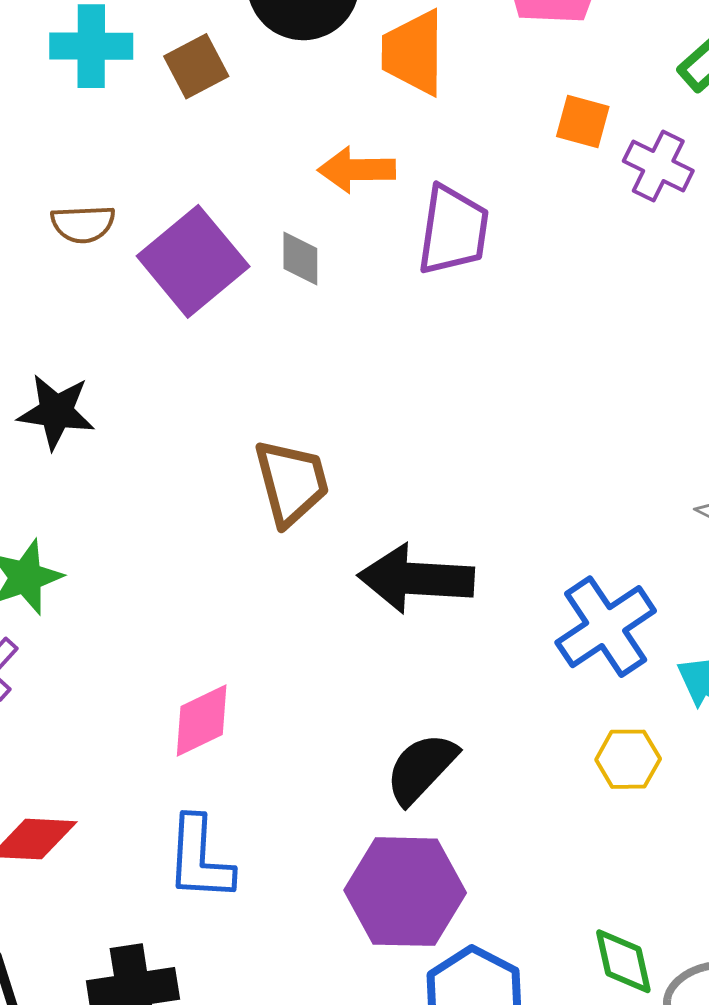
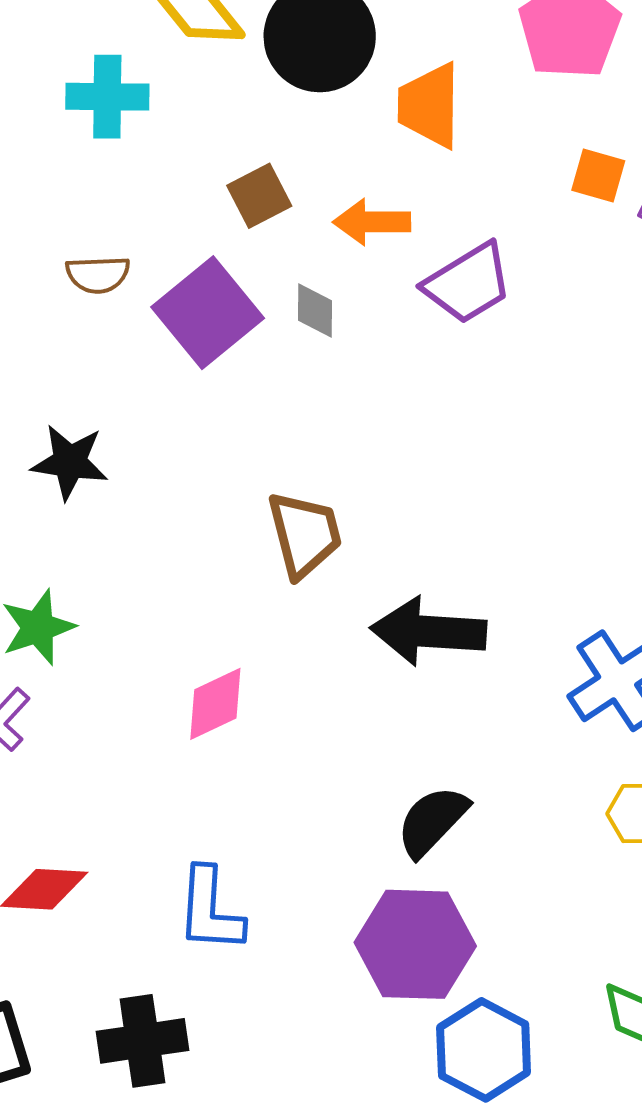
brown square: (196, 66) -> (259, 196), moved
purple trapezoid: (453, 230) -> (468, 283), turned 50
pink diamond: (202, 721) -> (215, 704), moved

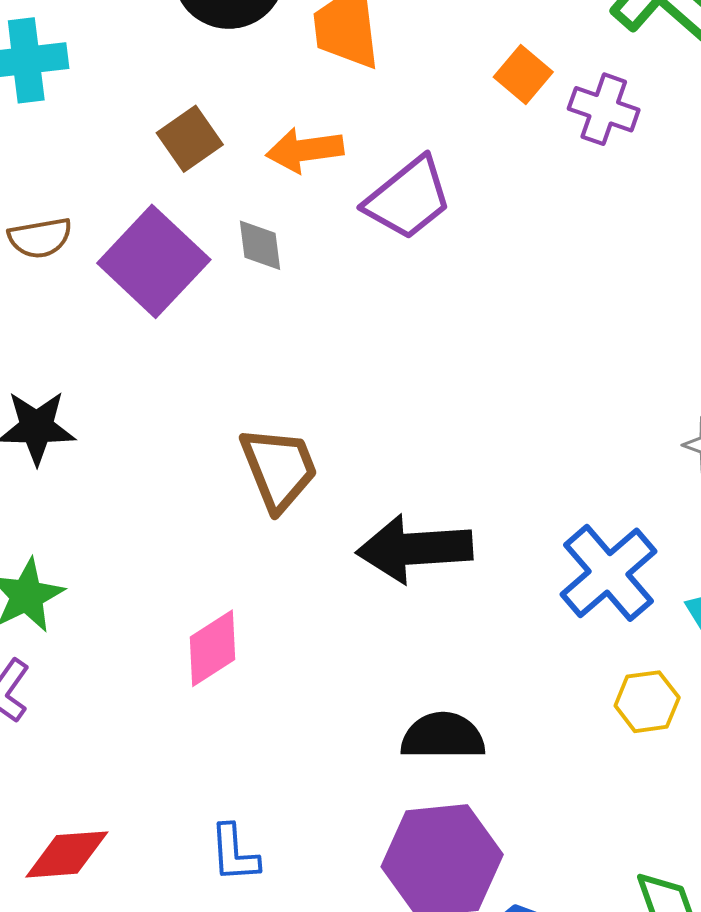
orange square: (598, 176) -> (523, 74), turned 32
black semicircle: (432, 821) -> (443, 736), turned 54
blue L-shape: (210, 910) -> (234, 853), size x0.7

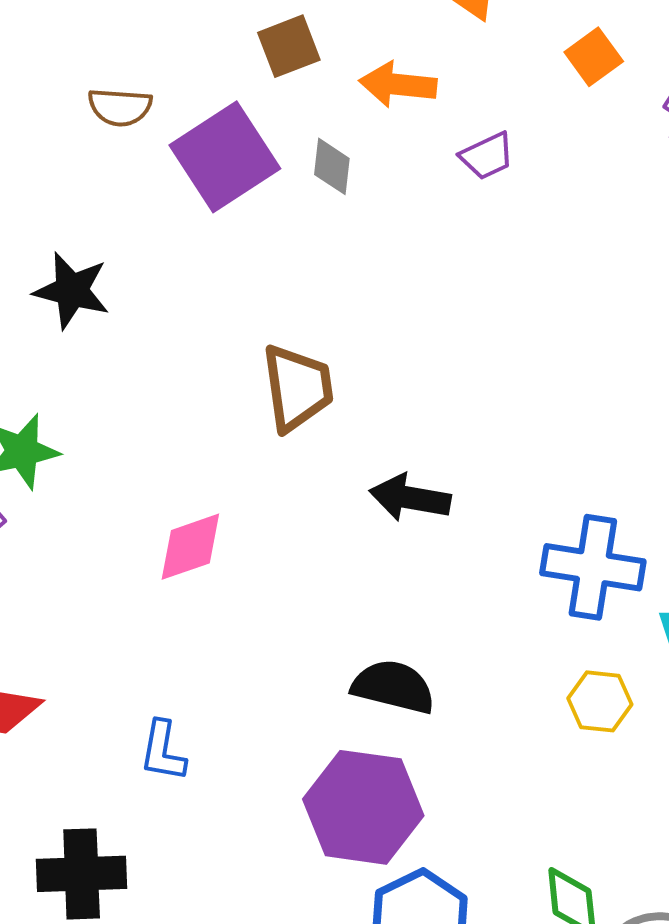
orange square: (523, 74) -> (594, 57), moved
purple trapezoid: (408, 198) -> (487, 156), size x0.6
black arrow: (414, 549) -> (410, 498), size x0.7
blue cross: (608, 573) -> (593, 567), turned 36

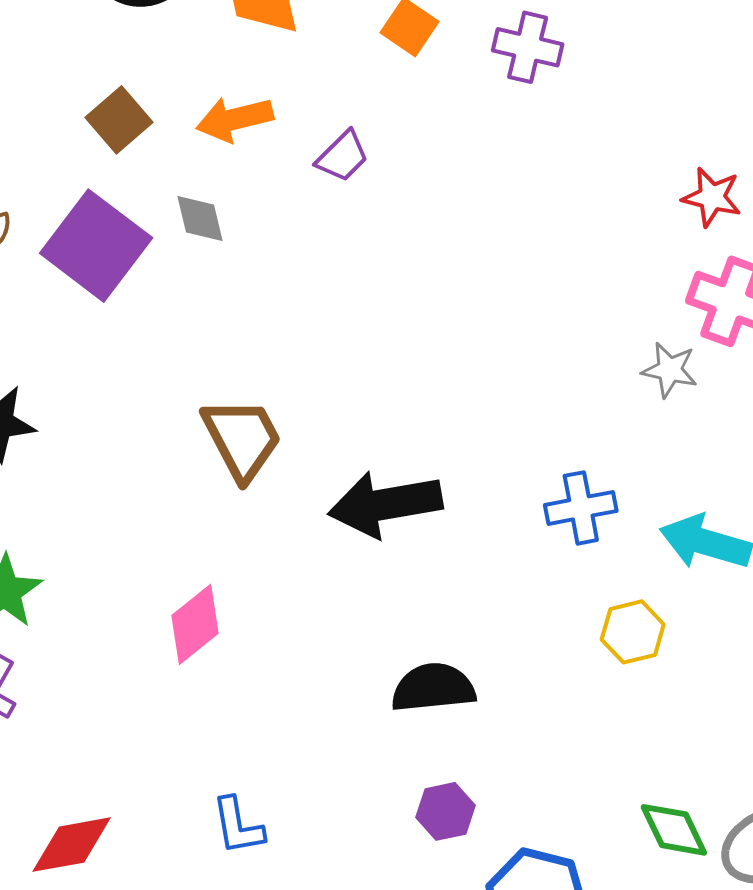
black arrow: (410, 498) -> (385, 504), size x1.4
blue cross: (593, 567) -> (581, 508), size x0.7
purple hexagon: (363, 807) -> (445, 811), size x0.5

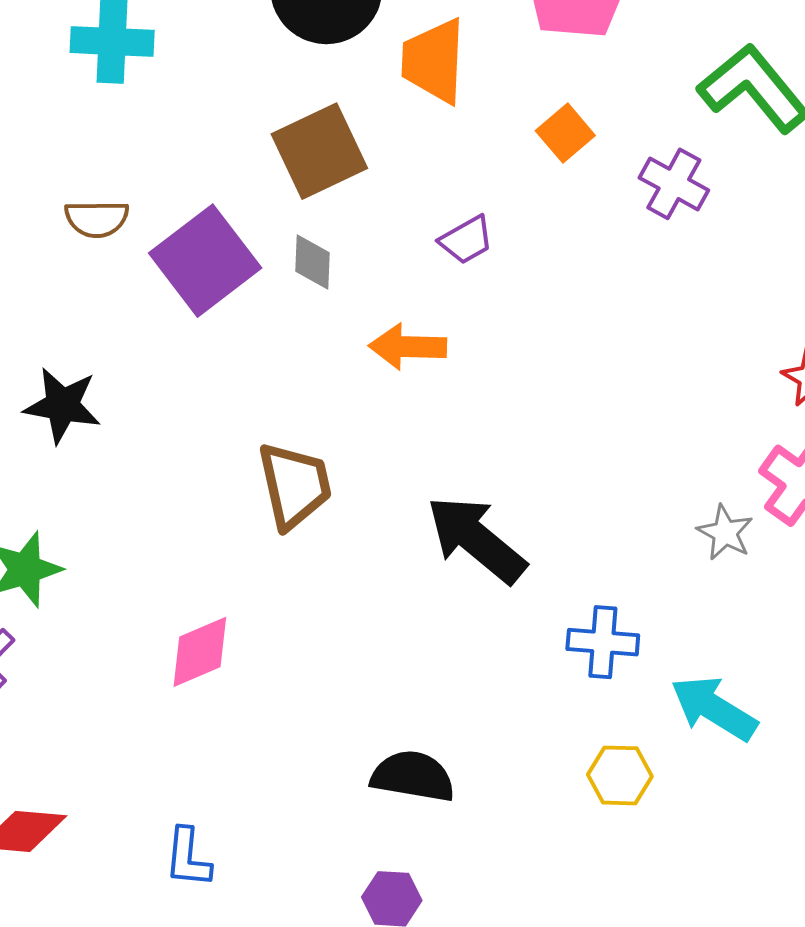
orange arrow: (235, 119) -> (408, 347), moved
brown square: (119, 120) -> (319, 151), moved, size x1.5
black arrow: (385, 504) -> (476, 539), moved, turned 34

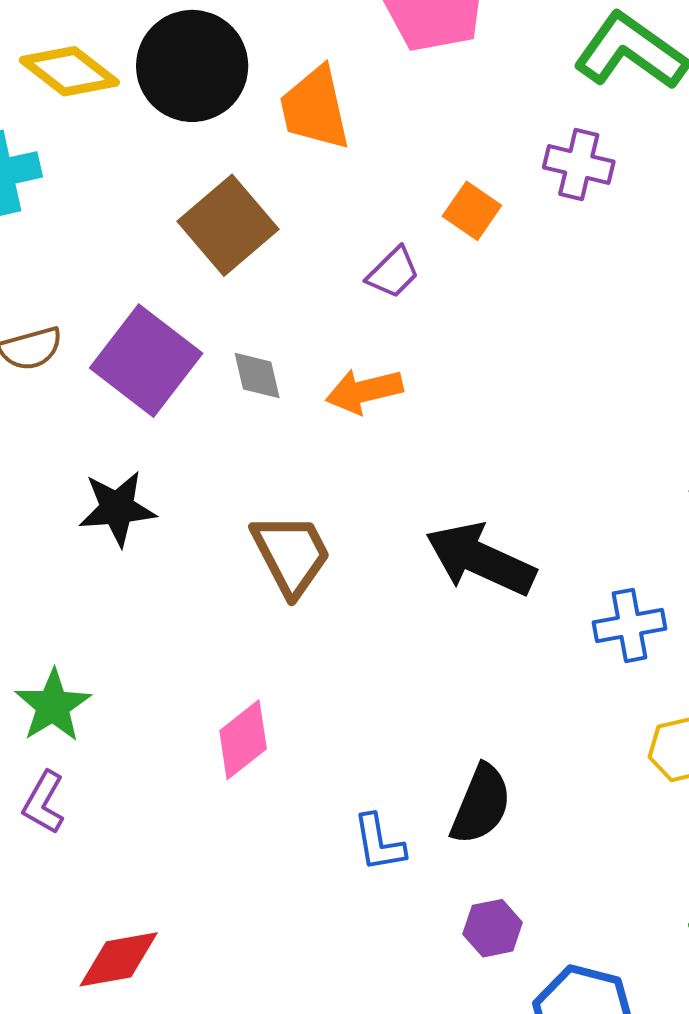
orange square: (565, 133) -> (472, 211), moved
gray diamond: (313, 262) -> (257, 375), moved
black star: (62, 405) -> (117, 508), moved
black semicircle: (413, 776) -> (481, 804), turned 118
blue L-shape: (188, 858) -> (379, 843), moved

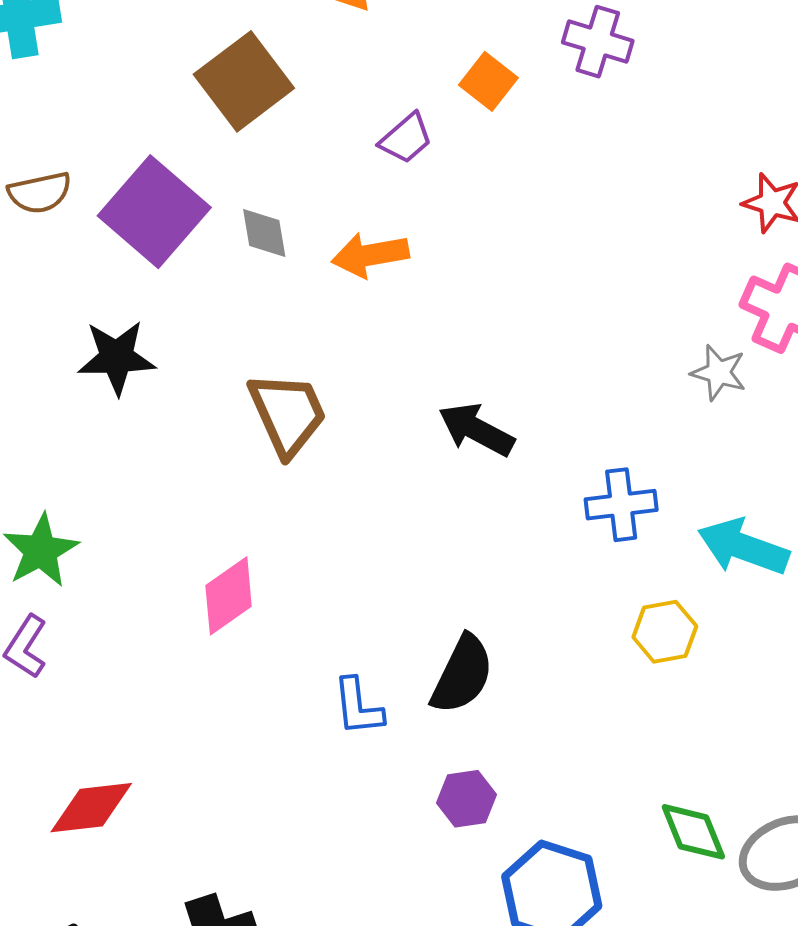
black arrow: (481, 559) -> (476, 430), size x0.7

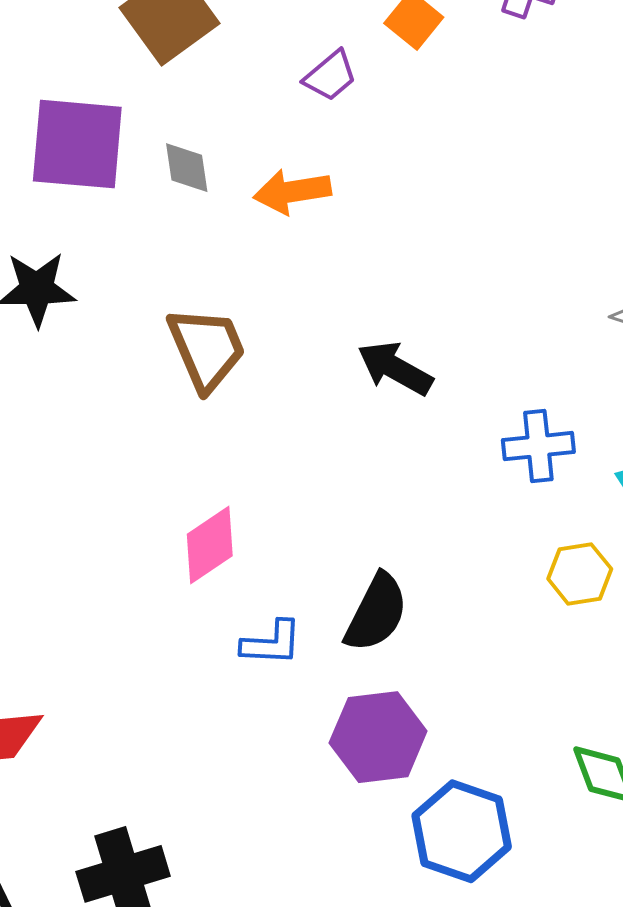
purple square: (154, 212) -> (77, 144), turned -37
pink diamond: (229, 596) -> (210, 545), moved
blue L-shape: (358, 707) -> (272, 643), turned -82
purple hexagon: (466, 799) -> (378, 737), size x1.6

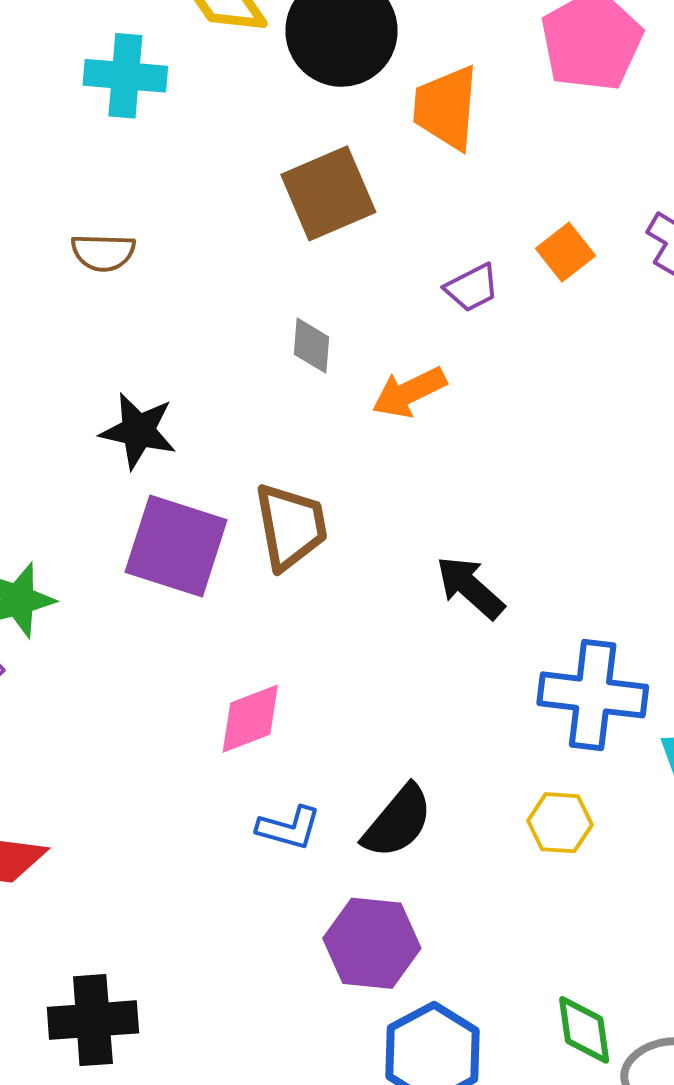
purple square: (77, 144) -> (176, 546), moved
orange arrow: (292, 192) -> (409, 392), turned -30
blue cross: (538, 446) -> (593, 695), size x1.5
yellow hexagon: (580, 574) -> (560, 823), moved

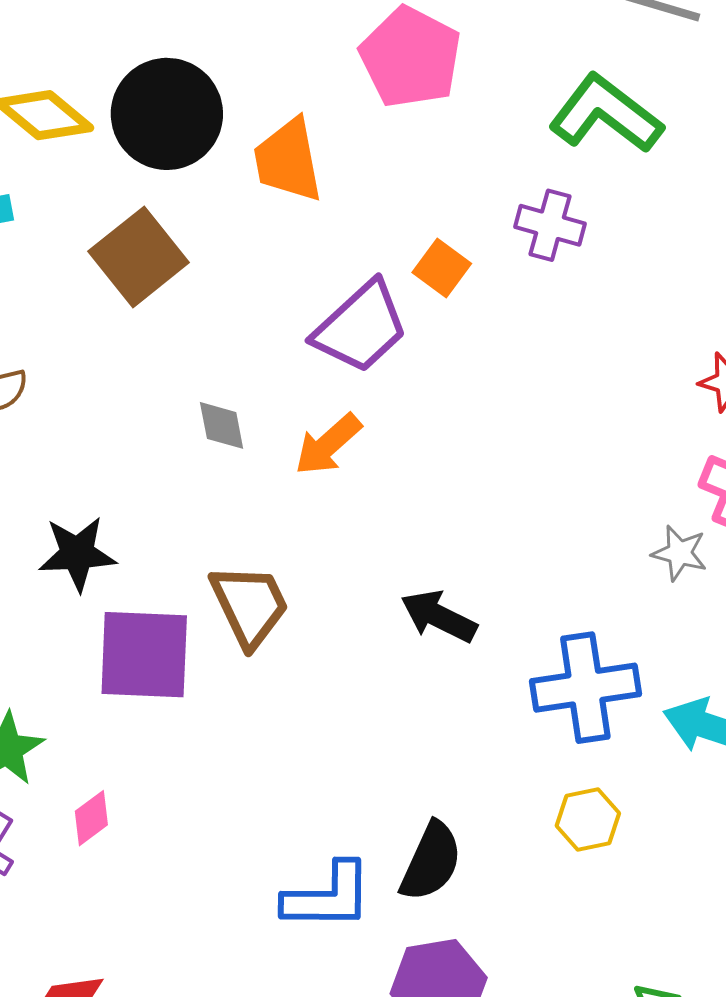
brown square: (328, 193) -> (139, 257), moved
purple trapezoid: (472, 288) -> (361, 327), size x1.8
pink diamond: (250, 719) -> (91, 818), moved, size x0.7
blue L-shape: (289, 828) -> (328, 897), size x1.5

